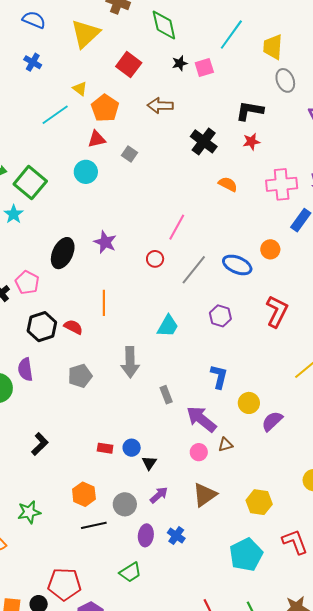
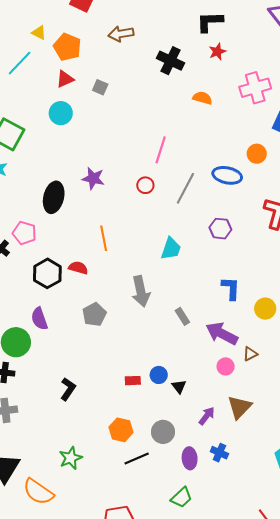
purple arrow: (159, 495) -> (207, 416), moved

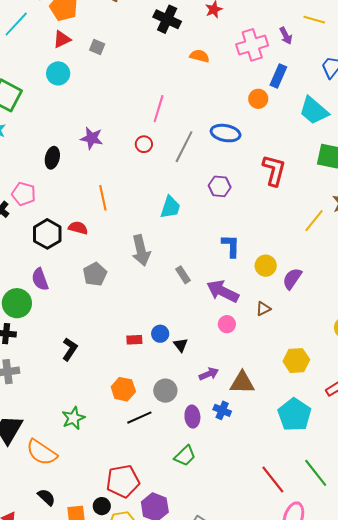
orange circle: (257, 154) -> (258, 99), moved
black ellipse: (54, 197) -> (52, 158), size x0.7
brown triangle: (250, 354) -> (263, 309), moved
brown triangle: (239, 407) -> (242, 383), moved, turned 48
purple arrow: (207, 416) -> (209, 374), turned 30

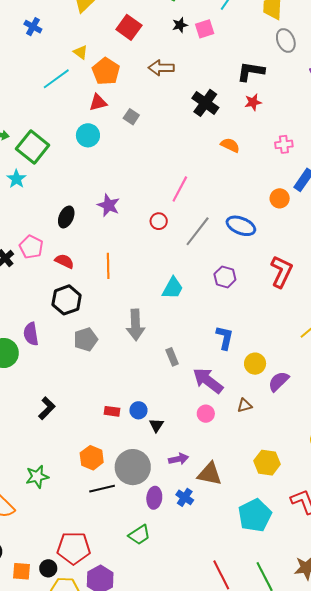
pink cross: (252, 45) -> (284, 144), size x0.6
red semicircle: (78, 228) -> (64, 261), moved
black hexagon: (47, 234) -> (67, 300), moved
gray circle: (165, 391) -> (133, 467), size x1.5

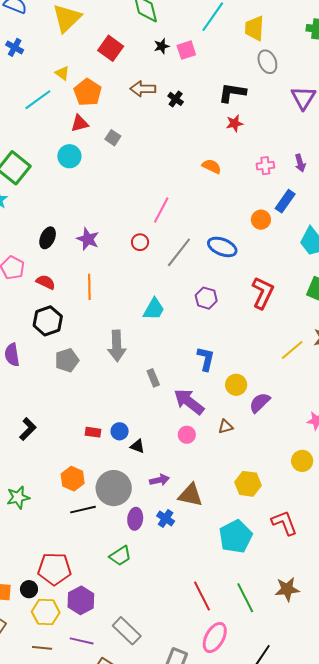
black cross: (205, 103) -> (176, 99), moved, size x0.6
purple star: (109, 205) -> (88, 239), moved
black triangle: (156, 425) -> (137, 446), turned -42

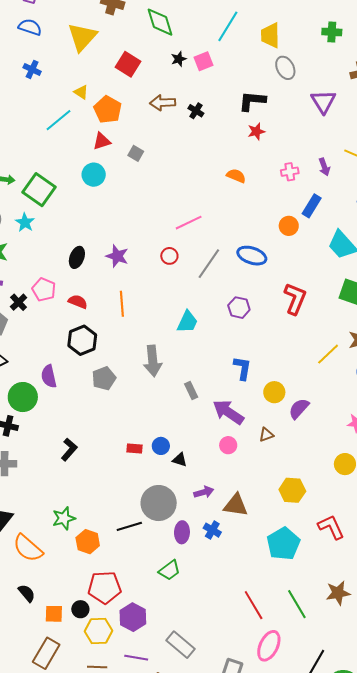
pink line: (161, 210) -> (189, 223), turned 40
orange hexagon: (73, 479) -> (88, 542), moved

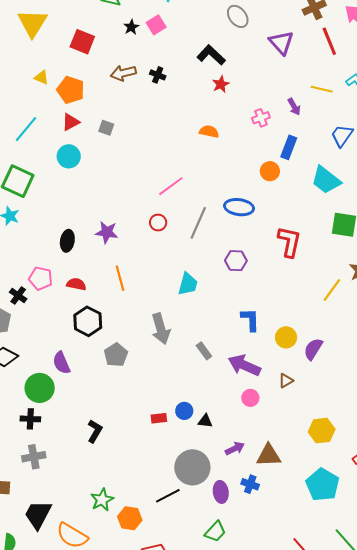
black L-shape: (252, 101) -> (211, 55), turned 48
cyan line: (59, 120) -> (26, 129), moved

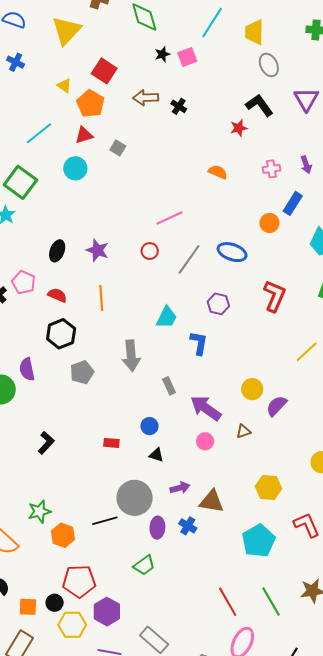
red square: (82, 42) -> (104, 71), moved
black L-shape: (211, 55) -> (259, 105), moved
blue L-shape: (250, 320) -> (199, 343), moved
blue circle: (184, 411) -> (149, 426), moved

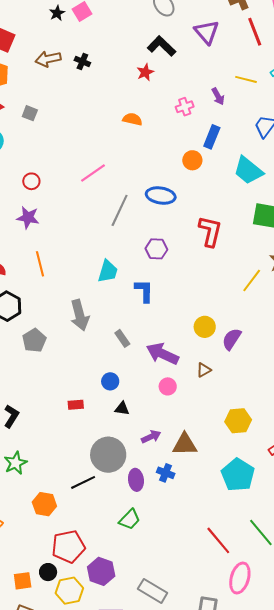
red circle: (150, 251) -> (31, 181), moved
green star: (39, 512) -> (16, 463), moved

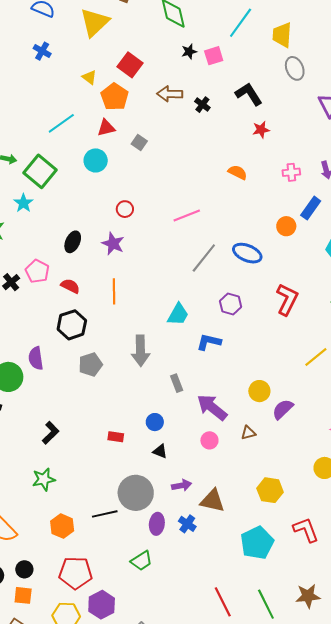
black L-shape: (162, 46) -> (249, 94), moved
blue L-shape: (144, 291) -> (209, 342), turned -90
black circle: (48, 572) -> (24, 569), moved

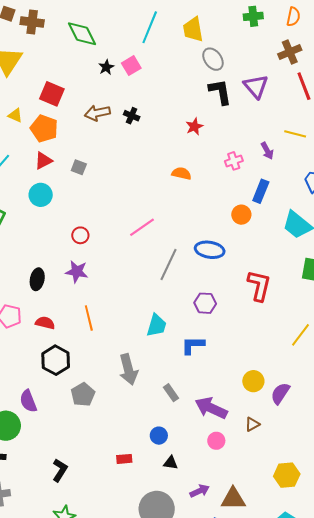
black L-shape: (249, 94) -> (220, 92), moved, turned 36

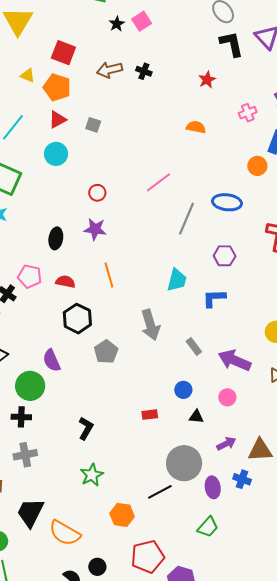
pink circle: (216, 441) -> (227, 397), moved

